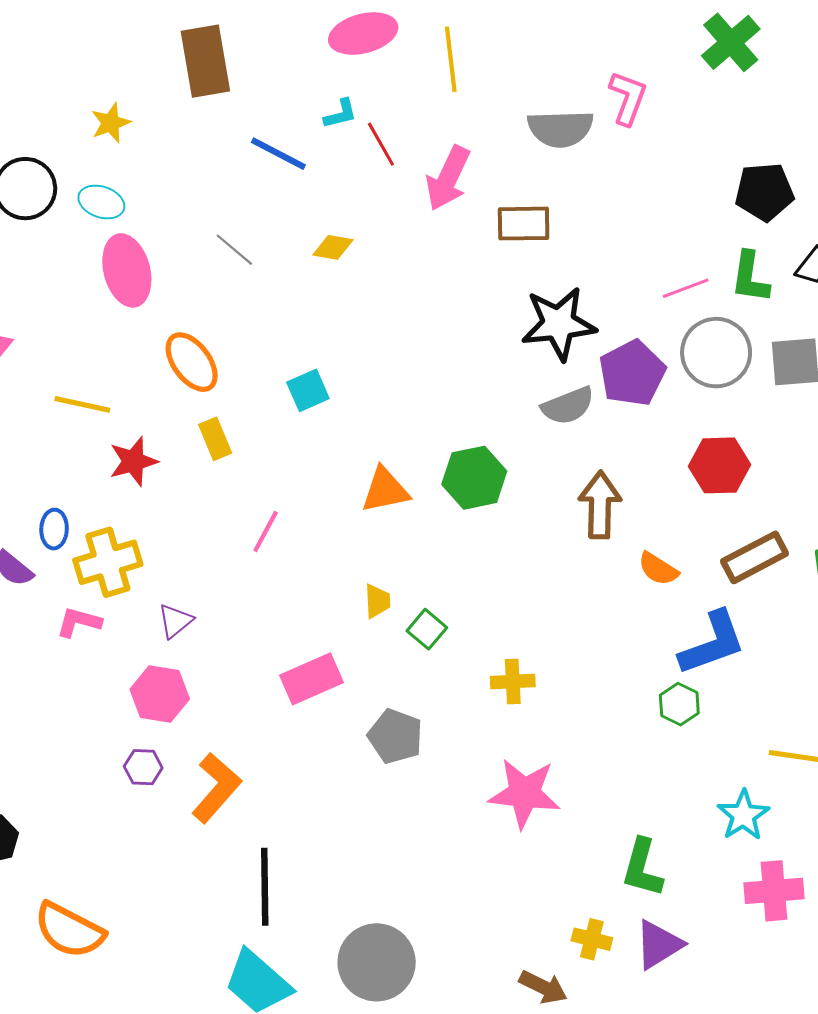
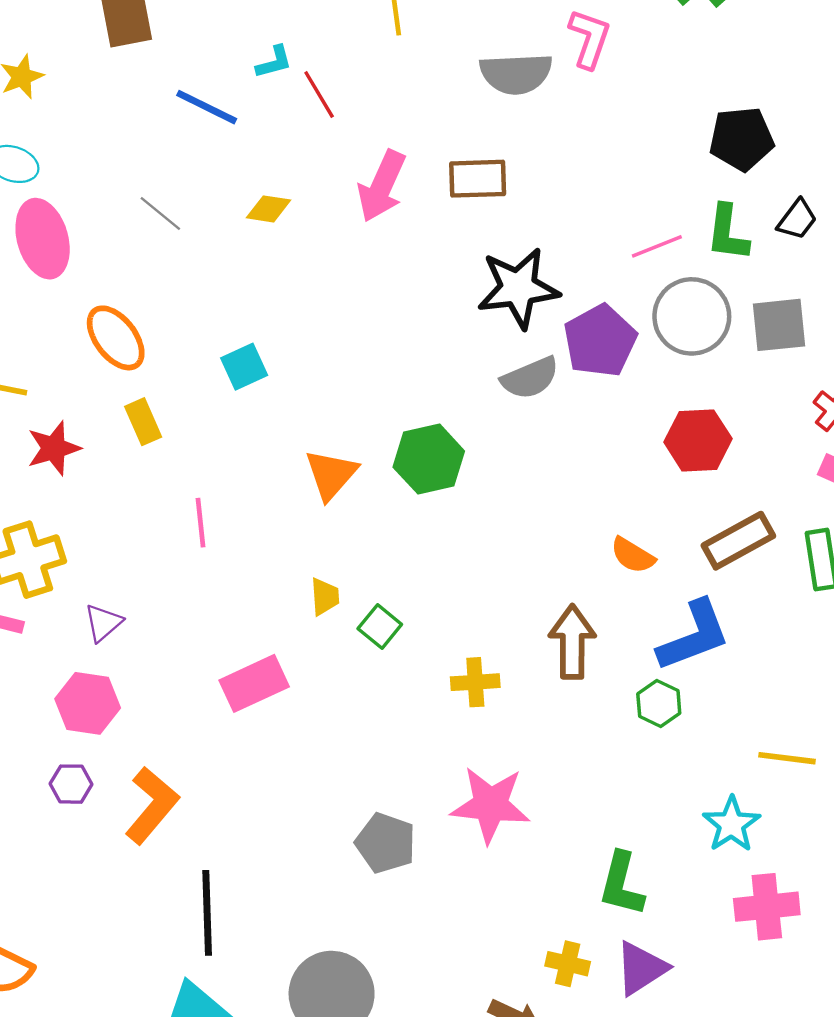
pink arrow: (448, 178) -> (382, 186), moved
orange triangle: (385, 490) -> (331, 475), turned -36
brown arrow: (600, 505) -> (572, 642), moved
pink line: (266, 532) -> (200, 523), turned -33
gray pentagon: (395, 736) -> (386, 843), moved

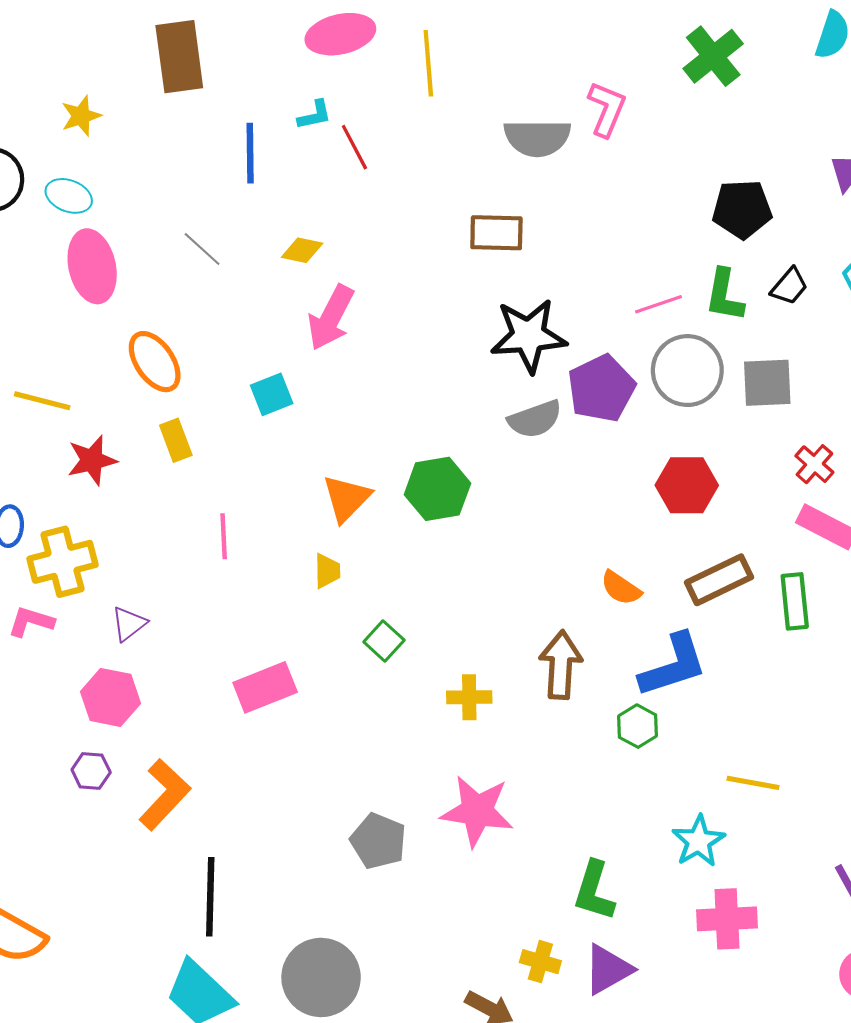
blue line: (207, 107) -> (250, 153), turned 60
pink arrow: (382, 186) -> (331, 318), moved
yellow trapezoid: (325, 597) -> (327, 571), moved

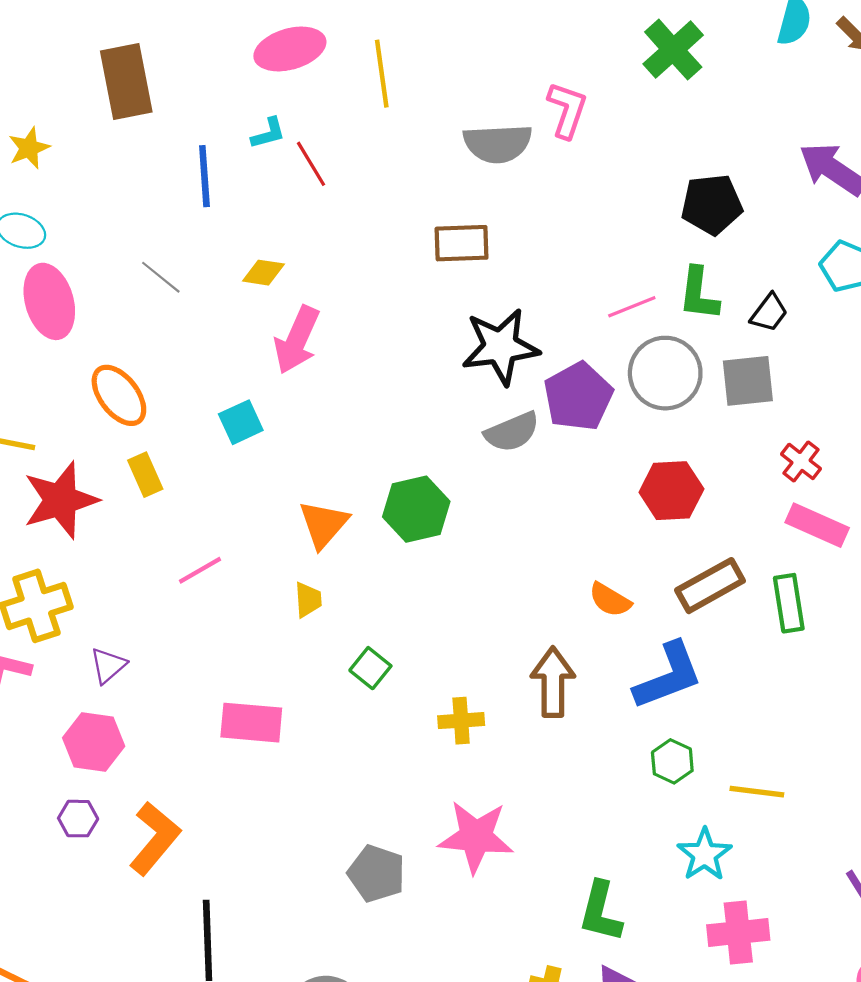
black trapezoid: (789, 286) -> (769, 313), moved
red star: (92, 460) -> (61, 500), size x1.5
pink line: (224, 536) -> (200, 570), turned 66
pink rectangle: (265, 687) -> (251, 723), turned 30
green hexagon: (637, 726) -> (672, 761), moved

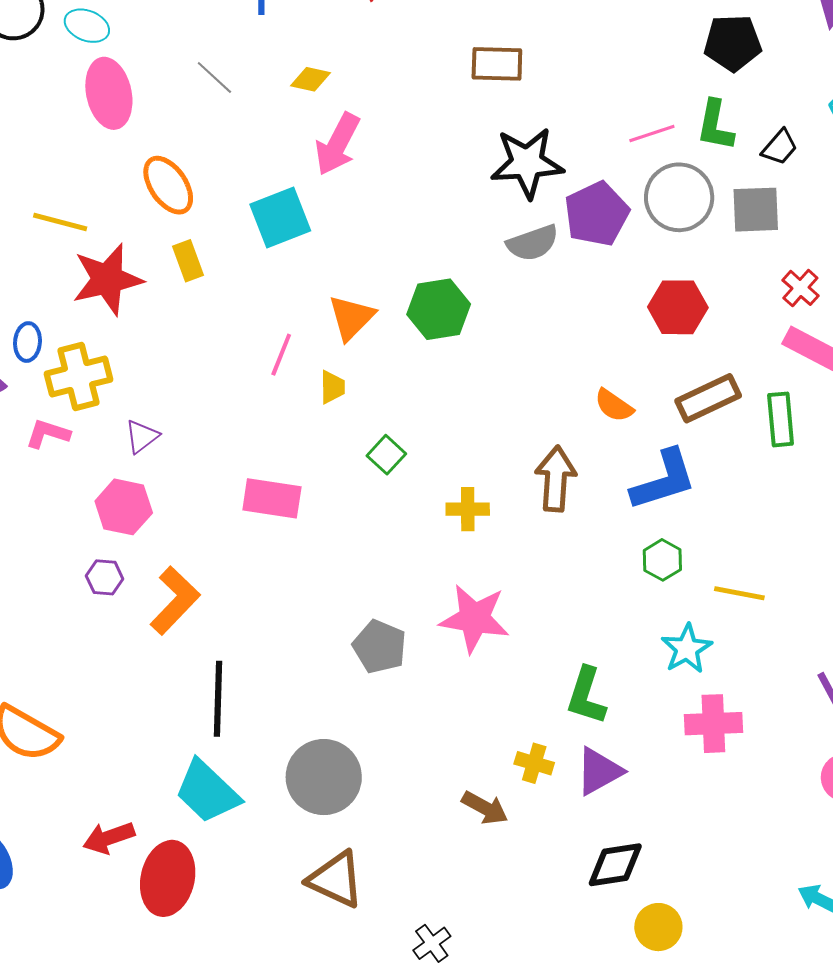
cyan square: (241, 422) -> (280, 217), size x1.5
pink line: (200, 570) -> (281, 355), moved, turned -42

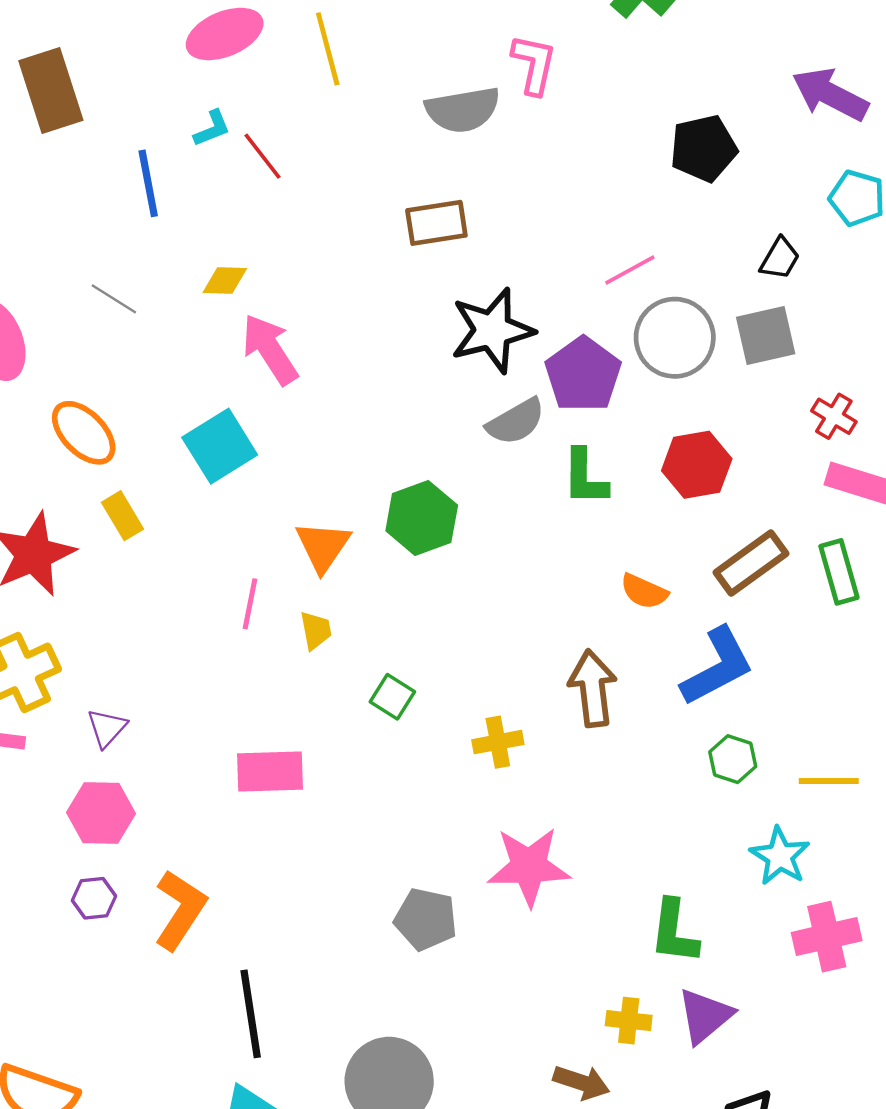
green L-shape: (715, 125) -> (585, 477), moved
pink arrow: (338, 144) -> (270, 349), turned 130

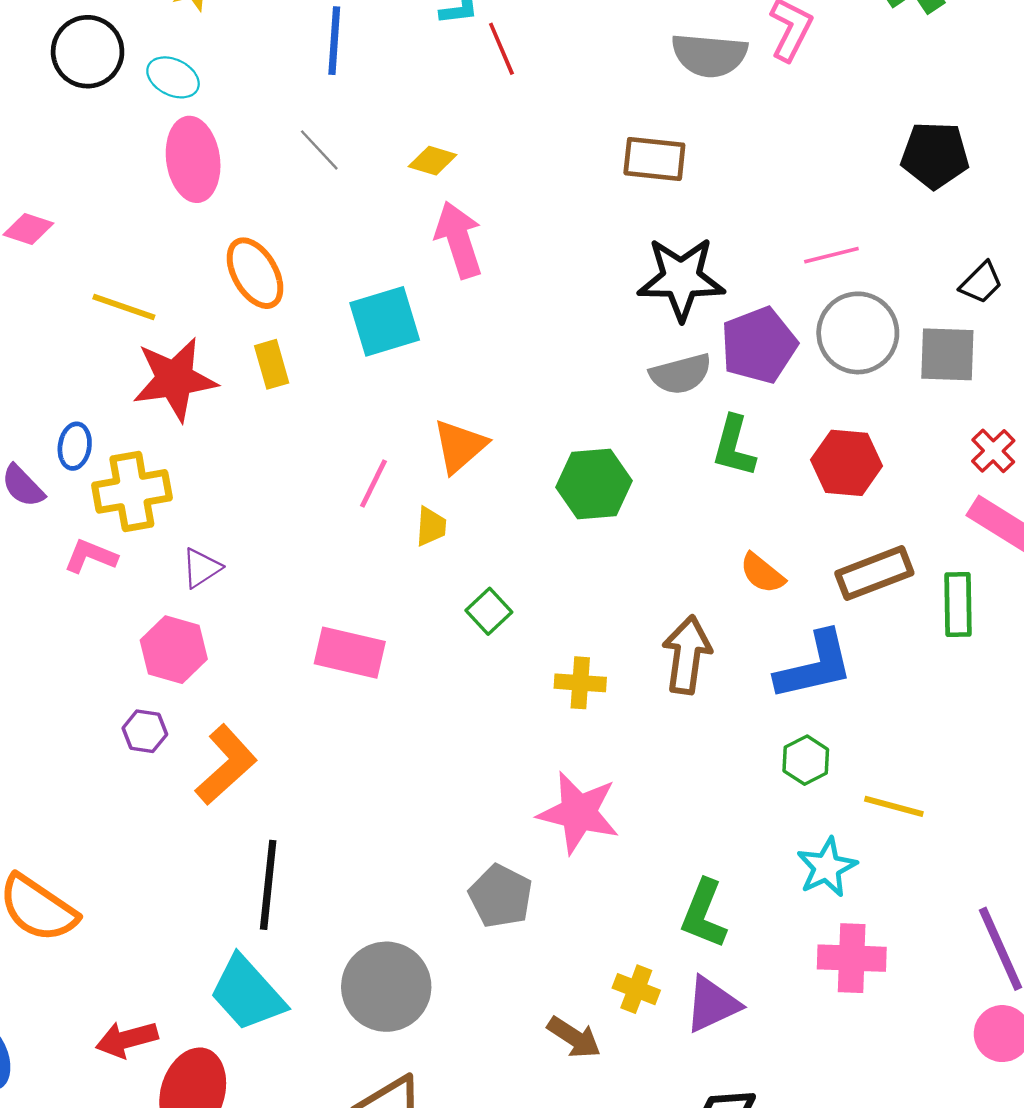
blue line: (148, 183) -> (334, 41), moved
green hexagon: (422, 518) -> (594, 484), moved
gray pentagon: (426, 919) -> (501, 896), moved

